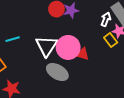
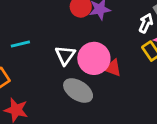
white triangle: (47, 46) -> (65, 55), size x0.7

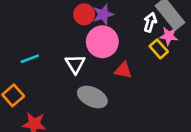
pink circle: (94, 58) -> (102, 42), moved

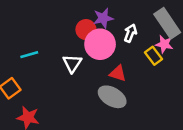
red circle: (84, 14) -> (86, 30), moved
white arrow: (150, 22) -> (130, 33), moved
gray ellipse: (92, 97) -> (112, 97), moved

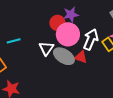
white arrow: (130, 33) -> (91, 39), moved, size x1.5
gray ellipse: (112, 97) -> (64, 56), moved

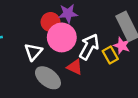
gray ellipse: (64, 56) -> (48, 78), moved

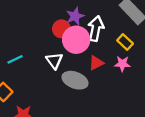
pink star: (122, 46) -> (122, 64), moved
white arrow: (89, 47) -> (96, 29), moved
red triangle: (75, 67) -> (96, 63), turned -35

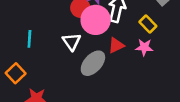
cyan line: (15, 59) -> (29, 39), turned -63
gray ellipse: (75, 80) -> (93, 63), turned -70

